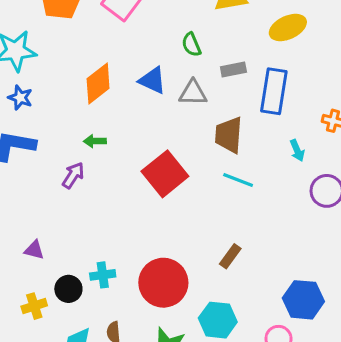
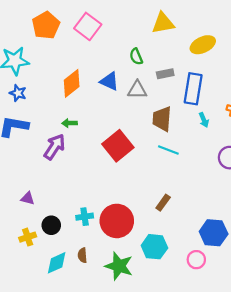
cyan arrow: (297, 150) -> (204, 120), moved
purple arrow: (73, 175) -> (54, 147), size x1.4
cyan cross: (103, 275) -> (85, 217), moved

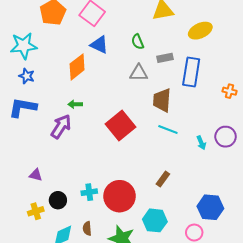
blue triangle: (109, 81) -> (99, 45), moved
cyan arrow: (204, 120) -> (201, 143), moved

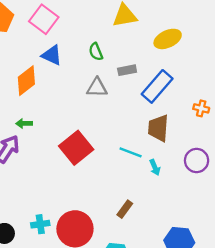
blue rectangle: (191, 72) -> (157, 86), turned 32
brown trapezoid: (162, 100) -> (158, 128), moved
cyan arrow: (201, 143) -> (155, 167), moved

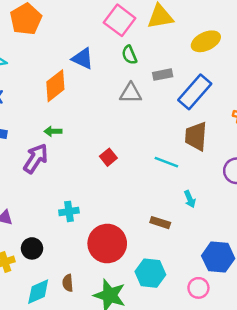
pink square: (44, 19) -> (120, 20), moved
red square: (76, 148) -> (108, 157), size x0.5
cyan arrow: (155, 167) -> (190, 199), moved
brown rectangle: (125, 209) -> (160, 223), turned 72
cyan cross: (40, 224) -> (69, 211), moved

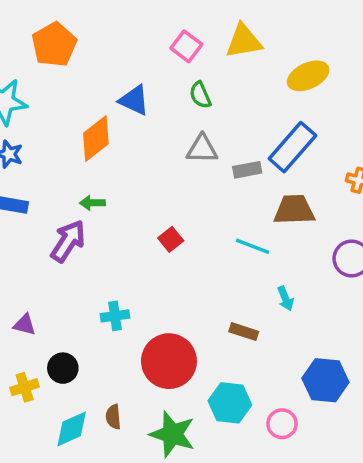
pink square: (120, 20) -> (186, 46), size x0.7
gray rectangle: (163, 75) -> (247, 170), moved
brown trapezoid: (196, 136) -> (294, 210), turned 84
pink circle: (198, 288) -> (282, 424), moved

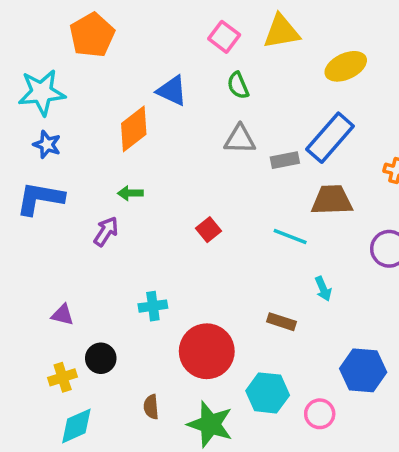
purple arrow: (68, 241) -> (106, 231), size x0.7
cyan diamond: (72, 429) -> (76, 426), moved

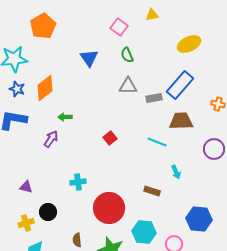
yellow triangle: (281, 32) -> (152, 15), moved, size x0.6
blue triangle: (172, 91) -> (89, 58), turned 30
orange diamond: (134, 129) -> (45, 88), moved

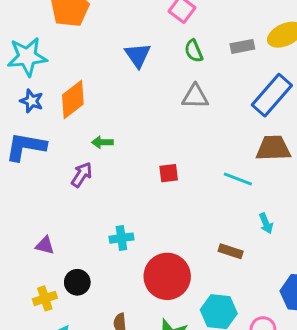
gray rectangle: (154, 98) -> (242, 46), moved
red square: (110, 138) -> (169, 173), turned 32

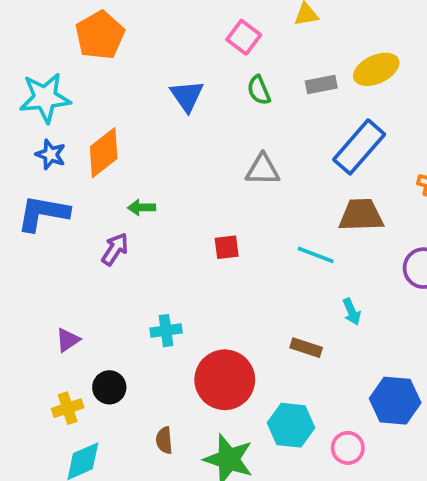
gray triangle: (195, 97) -> (263, 170), moved
purple triangle: (45, 245) -> (68, 340), turned -48

